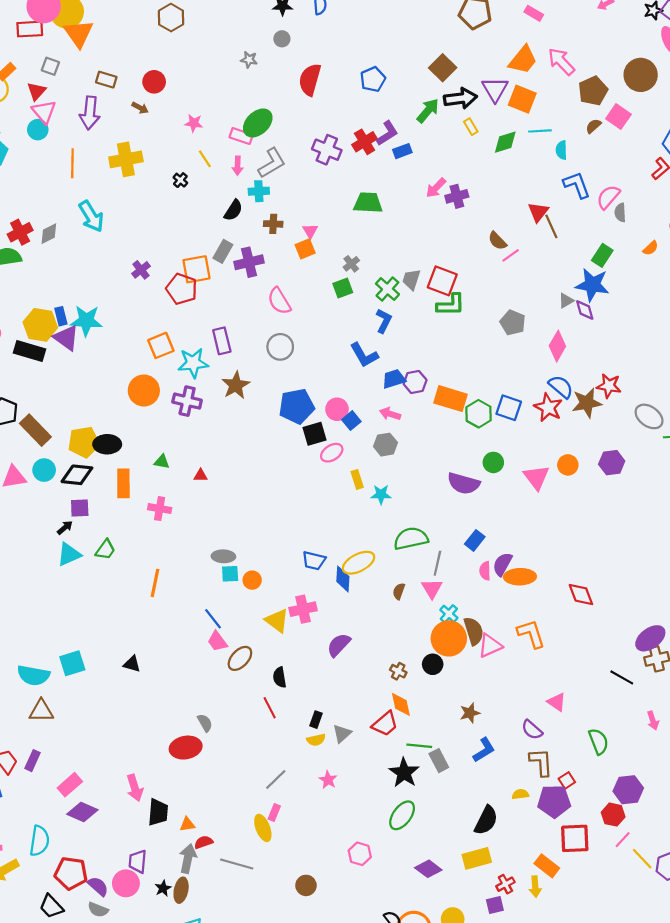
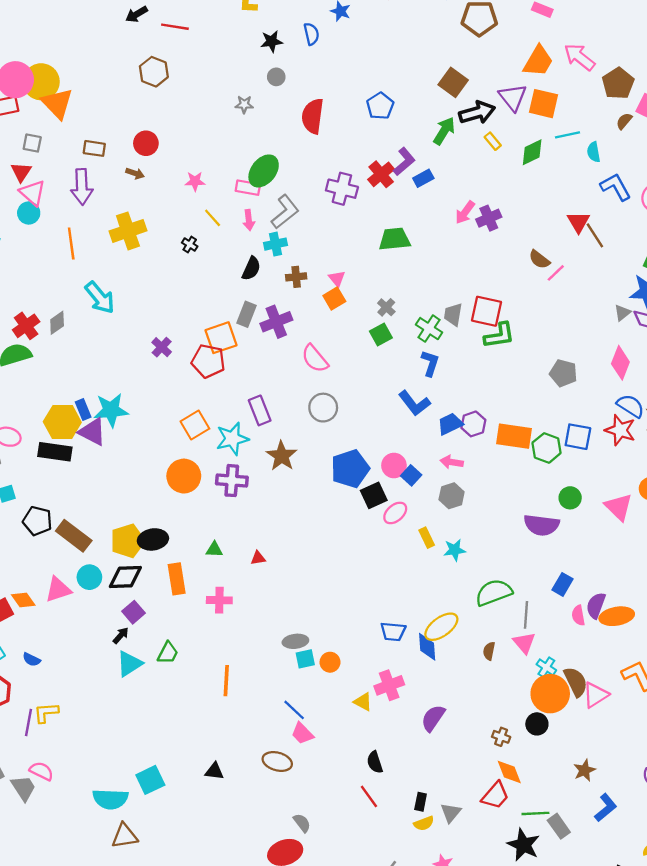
gray pentagon: (513, 323) -> (563, 373), moved
purple square: (80, 508) -> (134, 612), turned -30
yellow triangle: (277, 621) -> (363, 702), size x0.7
brown ellipse: (240, 658) -> (277, 761), moved, turned 70

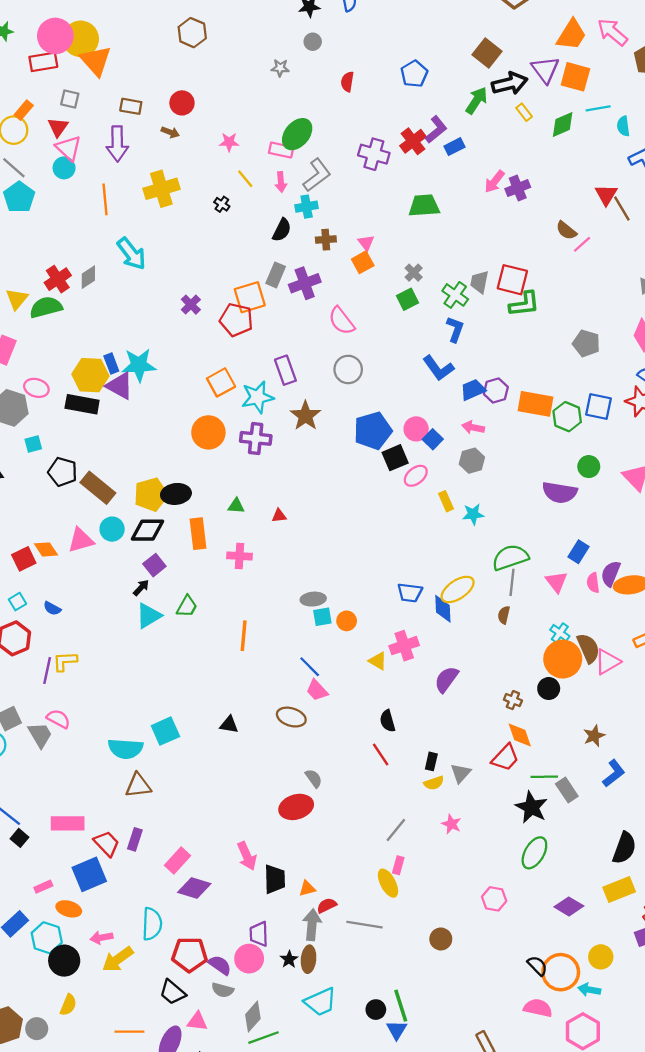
red semicircle: (313, 116) -> (347, 82), size x0.6
gray line: (526, 615) -> (512, 582), moved
pink triangle: (524, 643) -> (556, 582), moved

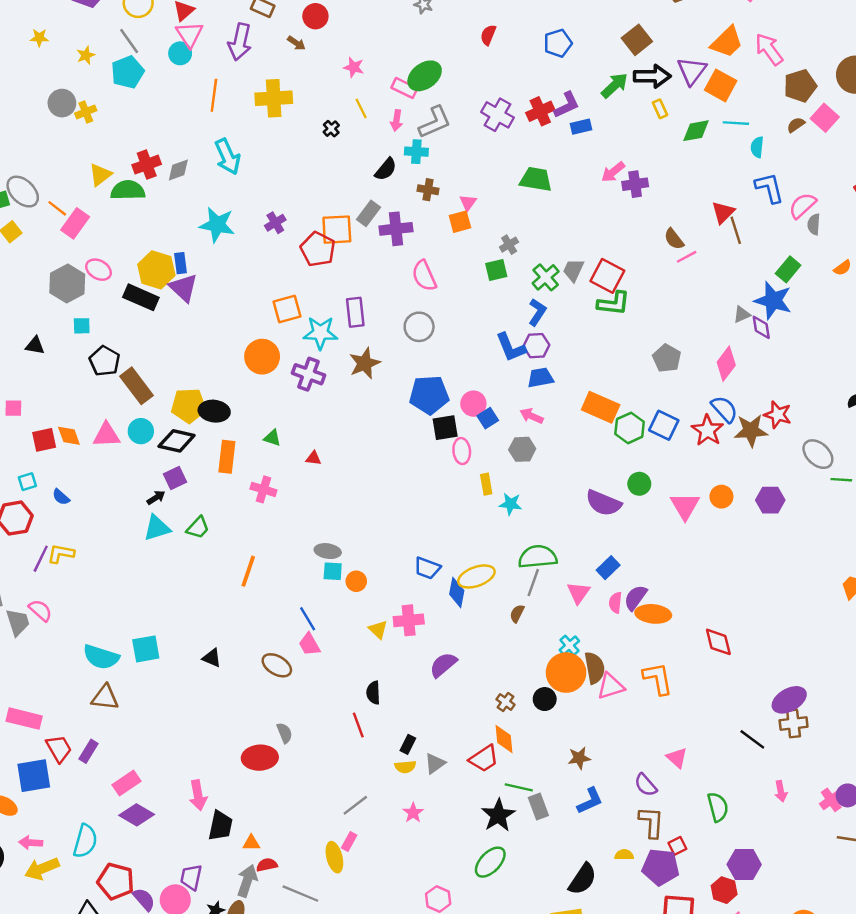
cyan star: (139, 365) -> (217, 225), moved
purple hexagon: (496, 390) -> (536, 346), moved
pink ellipse: (416, 476) -> (462, 451), turned -70

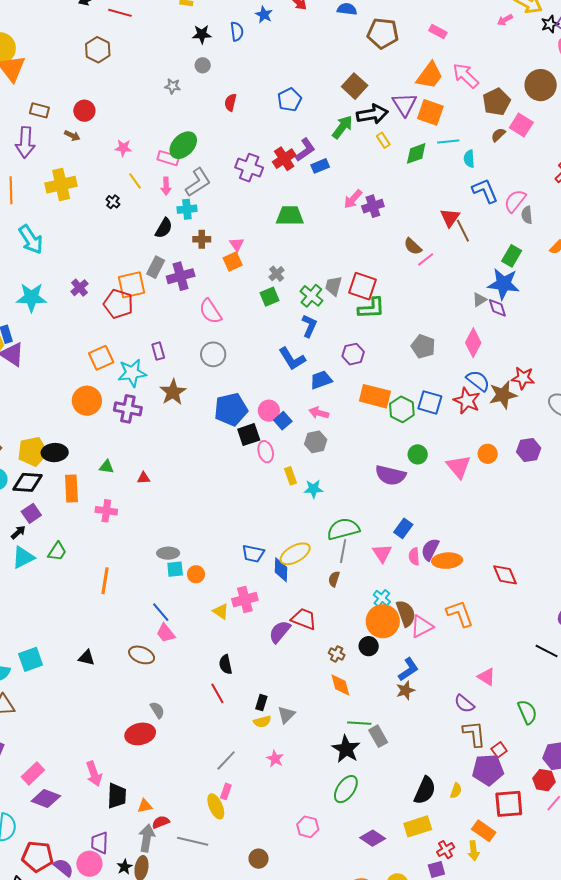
purple rectangle: (355, 312) -> (158, 351), size x0.7
purple hexagon: (536, 346) -> (353, 354), moved
red trapezoid: (484, 759) -> (304, 619), moved, turned -116
blue L-shape: (590, 801) -> (409, 669), moved
yellow semicircle: (624, 855) -> (456, 791), moved, turned 119

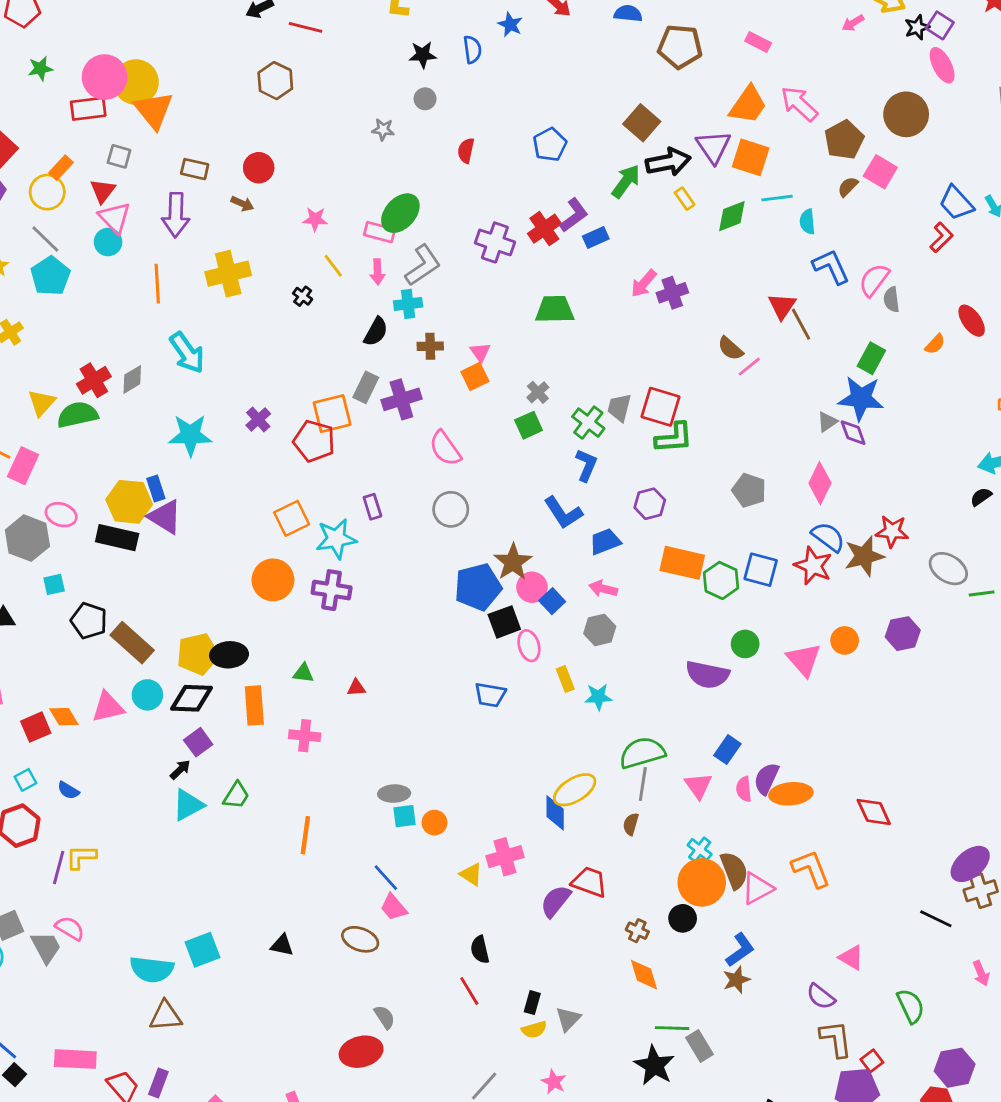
brown star: (173, 392) -> (513, 562), moved
blue trapezoid: (253, 554) -> (490, 695), moved

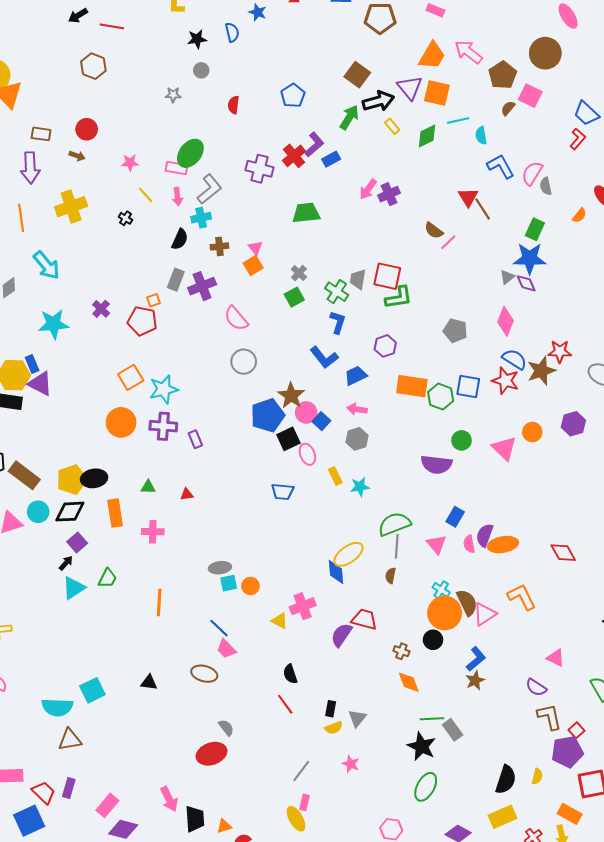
orange square: (332, 414) -> (153, 300), size x0.5
purple rectangle: (372, 507) -> (195, 439), moved

